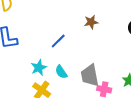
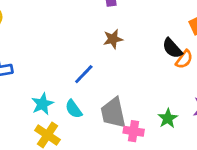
blue line: (58, 41) -> (84, 74), moved

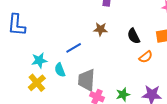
black semicircle: (172, 48) -> (134, 36), moved

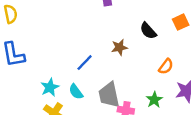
brown star: (100, 29) -> (119, 47), moved
orange semicircle: (146, 57) -> (166, 67), moved

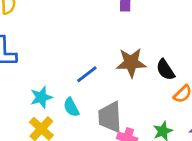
black semicircle: (148, 31) -> (165, 70), moved
brown star: (119, 47) -> (131, 63), size x1.5

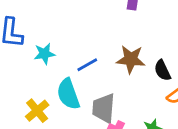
cyan star: (41, 97) -> (44, 54), moved
cyan semicircle: (71, 107) -> (68, 94), size x1.6

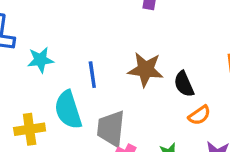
blue line: (87, 65) -> (92, 75), turned -70
yellow cross: (37, 111) -> (30, 129), turned 30

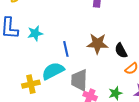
cyan star: (40, 60) -> (35, 33), moved
cyan semicircle: (68, 110) -> (53, 71), turned 85

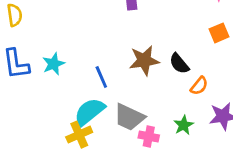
gray trapezoid: (79, 80) -> (129, 117), turned -55
yellow cross: (31, 84) -> (79, 135), moved

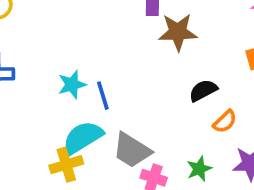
brown star: (144, 60) -> (178, 32), moved
cyan star: (54, 64) -> (72, 85), moved
black semicircle: (179, 64) -> (203, 90), turned 95

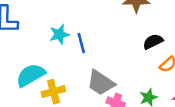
cyan semicircle: (83, 137) -> (31, 75), moved

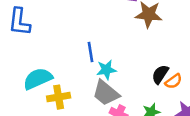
cyan star: (59, 34) -> (106, 70), moved
black semicircle: (153, 42) -> (160, 74), moved, turned -36

